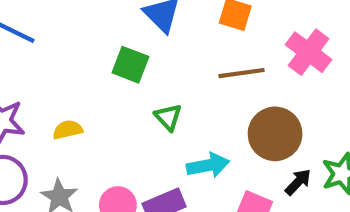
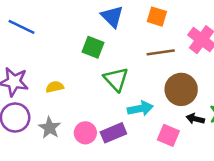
green triangle: (168, 117) -> (116, 79), size x1.5
black arrow: (298, 182) -> (195, 119), turned -120

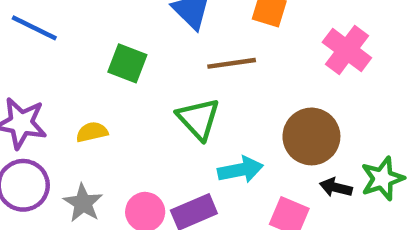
green square: (93, 47) -> (127, 63), moved
brown line: (161, 52) -> (232, 63), moved

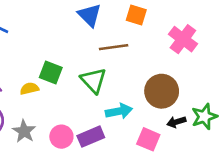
green square: (127, 63) -> (51, 72), moved
black arrow: (336, 187) -> (176, 122), turned -30

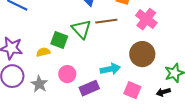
pink cross: (183, 39) -> (146, 19), moved
green triangle: (94, 81) -> (81, 29), moved
black arrow: (176, 122) -> (163, 92), moved
pink circle: (61, 137) -> (67, 74), moved

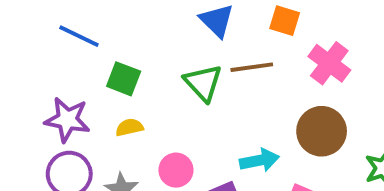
green square: (59, 40) -> (124, 79), moved

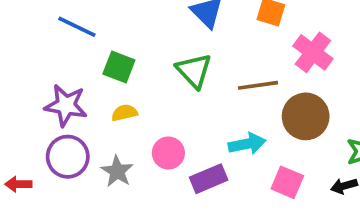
brown line: (252, 67) -> (258, 85), moved

